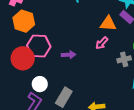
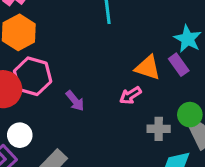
purple arrow: (69, 55) -> (75, 101), turned 40

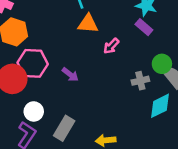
orange triangle: (148, 68) -> (88, 24), moved
pink arrow: (130, 95) -> (111, 46), moved

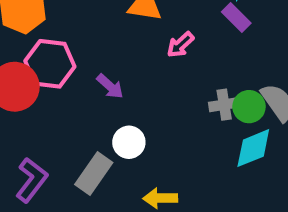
green circle: (162, 64) -> (249, 107), moved
white circle: (34, 111) -> (129, 142), moved

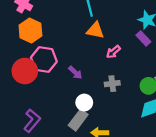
gray cross: (224, 105) -> (112, 84), moved
gray rectangle: (94, 173) -> (78, 120), moved

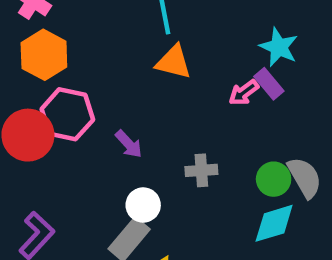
pink arrow: (113, 52) -> (244, 93), moved

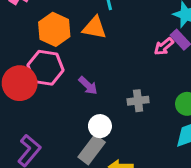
orange hexagon: (44, 55) -> (54, 29), moved
orange triangle: (174, 62) -> (94, 28), moved

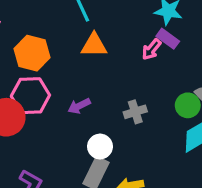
orange triangle: (94, 28) -> (94, 45), moved
purple arrow: (88, 86) -> (79, 106), turned 120

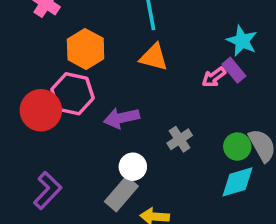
purple arrow: (79, 106) -> (122, 118), size x1.4
gray cross: (135, 112) -> (180, 139), turned -30

